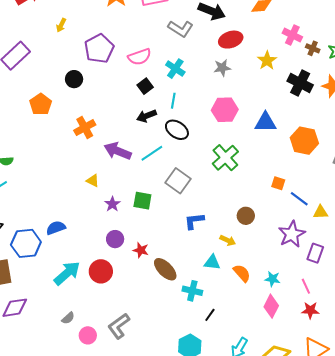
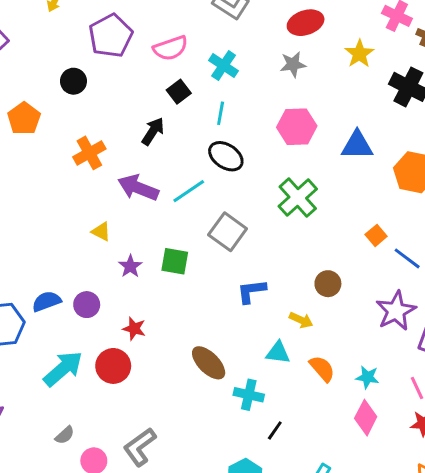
black arrow: (147, 116) -> (153, 131), moved, turned 144
orange square: (278, 183) -> (376, 235), turned 32
purple circle: (115, 239) -> (87, 305), moved
red star: (141, 250) -> (134, 329), moved

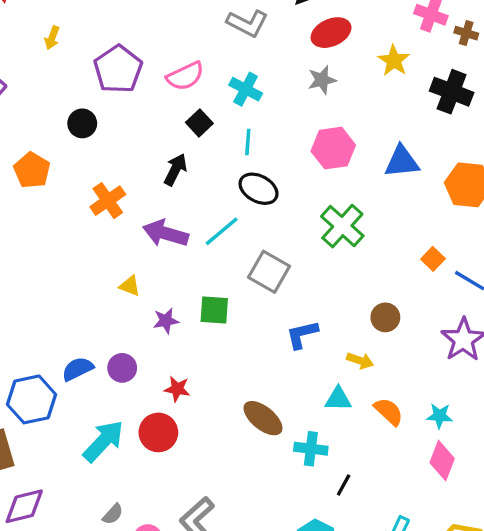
purple star: (130, 266) -> (166, 321), turned 30

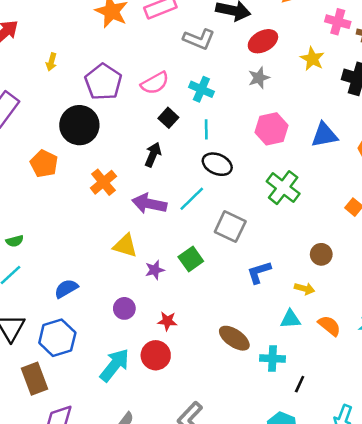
black circle: (82, 123) -> (79, 125), size x1.8
yellow triangle: (130, 286) -> (125, 246), size x1.5
green square: (214, 310) -> (191, 259), turned -35
blue semicircle: (78, 369) -> (66, 289), moved

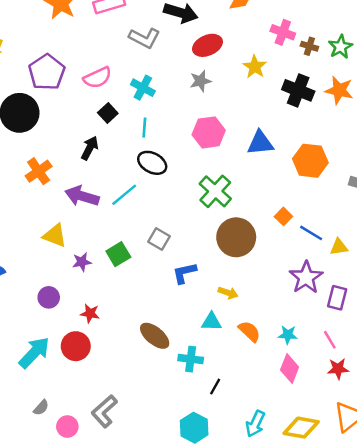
gray square: (230, 227) -> (159, 239), moved, size x0.7
brown circle: (321, 254) -> (236, 237), moved, size x1.8

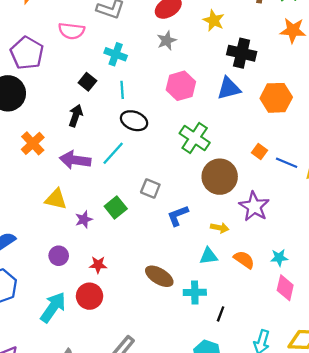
pink semicircle: (97, 78) -> (72, 31), moved, turned 40
black cross: (298, 90) -> (242, 53), moved
purple star: (306, 277) -> (254, 206), moved

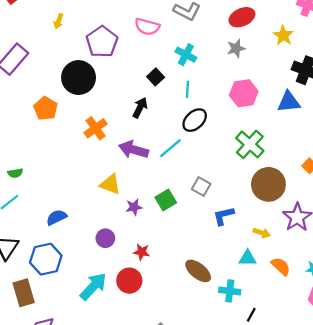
black ellipse: (134, 121) -> (195, 120), turned -70

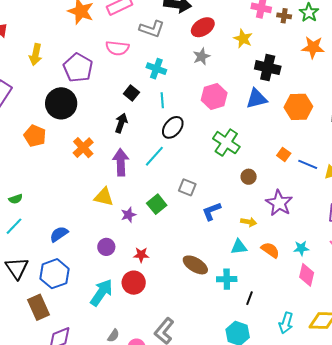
yellow arrow: (59, 21) -> (36, 55), size x1.5
purple arrow: (134, 150) -> (121, 162), turned 80
brown circle: (268, 184) -> (249, 177), size x0.5

